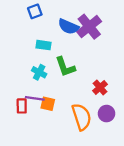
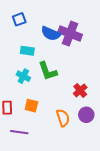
purple cross: (89, 27) -> (70, 34), turned -30
purple line: (35, 98) -> (19, 132), moved
orange semicircle: (82, 117) -> (63, 118), size x0.7

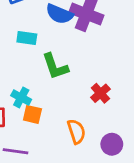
cyan cross: (23, 76) -> (21, 98), moved
purple circle: (86, 115) -> (112, 144), moved

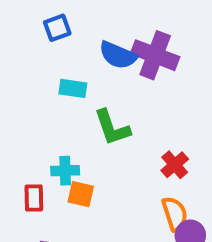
cyan cross: (21, 98) -> (65, 171), turned -30
orange semicircle: (76, 131) -> (175, 214), moved

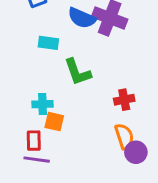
red cross: (175, 165) -> (124, 100), turned 30
red rectangle: (34, 198) -> (34, 141), moved

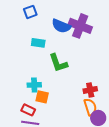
red cross: (124, 100) -> (90, 90), moved
red rectangle: (34, 141) -> (28, 110), turned -64

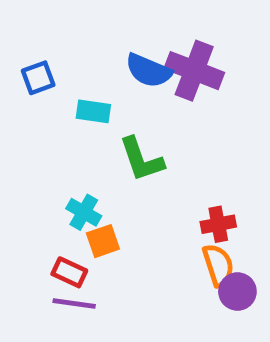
blue square: (30, 12) -> (38, 78), moved
cyan cross: (34, 85) -> (84, 212), turned 32
orange square: (42, 97) -> (103, 241), turned -32

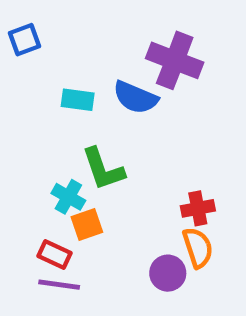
blue semicircle: (149, 71) -> (135, 97), moved
blue square: (38, 78) -> (24, 40), moved
green L-shape: (141, 159) -> (103, 169), moved
purple circle: (237, 292) -> (168, 273), moved

